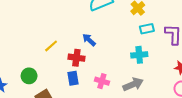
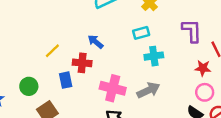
cyan rectangle: (147, 29) -> (141, 33), moved
blue rectangle: (73, 78) -> (66, 80), moved
pink cross: (102, 81) -> (113, 88), size x1.5

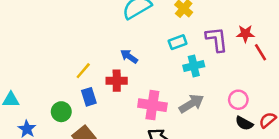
purple L-shape: (192, 31) -> (217, 39), moved
red star: (203, 68) -> (245, 34), moved
blue rectangle: (66, 80) -> (89, 97), moved
pink circle: (205, 92) -> (238, 100), moved

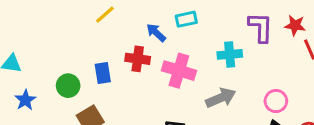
cyan rectangle: (178, 42) -> (186, 19), moved
yellow line: (83, 71) -> (105, 15), moved
pink cross: (152, 105) -> (179, 71), moved

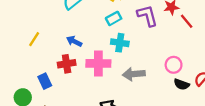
cyan rectangle: (186, 19) -> (114, 18), moved
cyan cross: (230, 54) -> (120, 43), moved, turned 30
gray arrow: (221, 98) -> (134, 74), turned -145

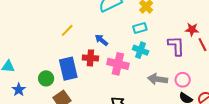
purple L-shape: (147, 16) -> (176, 46), moved
gray arrow: (134, 74) -> (158, 79), moved
blue rectangle: (45, 81) -> (68, 69), size x1.6

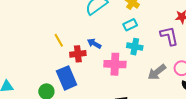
yellow line: (67, 30) -> (59, 40), turned -64
red cross: (90, 58) -> (78, 54), moved
gray arrow: (158, 79) -> (157, 72), turned -36

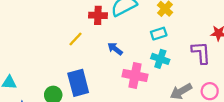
yellow line: (59, 40) -> (76, 39), turned 64
red cross: (78, 54) -> (98, 15), moved

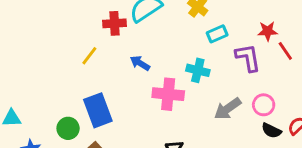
cyan rectangle: (159, 34) -> (217, 34), moved

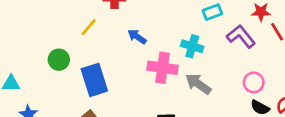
purple L-shape: (248, 58) -> (241, 36), turned -32
gray arrow: (228, 109) -> (198, 84), moved, turned 68
green circle: (68, 128) -> (59, 60), moved

